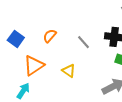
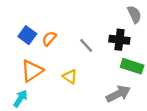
blue square: (16, 39) -> (27, 35), moved

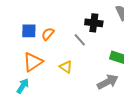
blue square: (27, 35) -> (29, 31), turned -35
black cross: (119, 40) -> (94, 23), moved

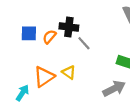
black cross: (94, 23) -> (69, 27), moved
orange triangle: (33, 62) -> (44, 77), moved

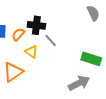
yellow triangle: (69, 72) -> (31, 52), moved

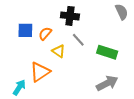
black cross: (36, 25) -> (70, 16), moved
green rectangle: (91, 59) -> (107, 52), moved

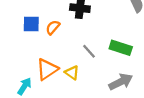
gray line: (78, 40) -> (89, 51), moved
yellow triangle: (59, 51) -> (72, 73), moved

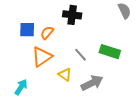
orange triangle: (47, 69) -> (42, 57), moved
gray arrow: (121, 82) -> (92, 83), moved

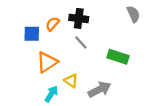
orange semicircle: (47, 33) -> (52, 24), moved
gray line: (81, 55) -> (81, 42), moved
cyan arrow: (21, 87) -> (51, 94), moved

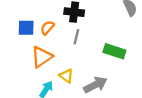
orange semicircle: (52, 24) -> (47, 28), moved
gray line: (81, 42) -> (76, 37), turned 56

